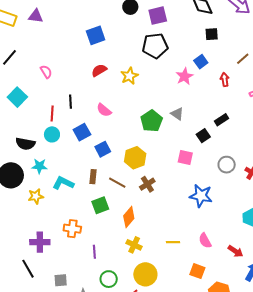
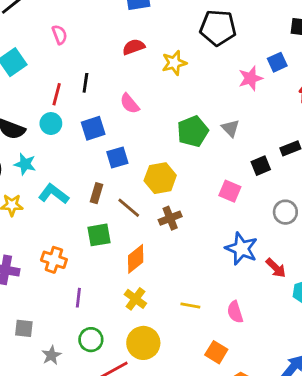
red arrow: (235, 251) -> (276, 268), moved

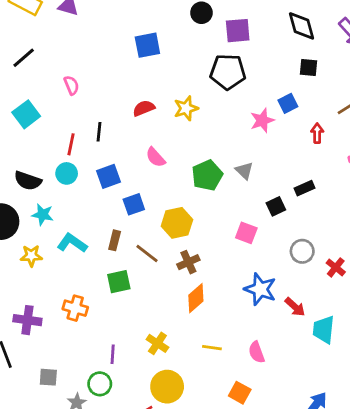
red semicircle: (134, 47) -> (144, 108), moved
pink semicircle: (130, 104) -> (156, 157), moved
orange diamond: (136, 259) -> (196, 298), moved
purple line: (78, 298) -> (113, 354), moved
green circle: (91, 340) -> (100, 384), moved

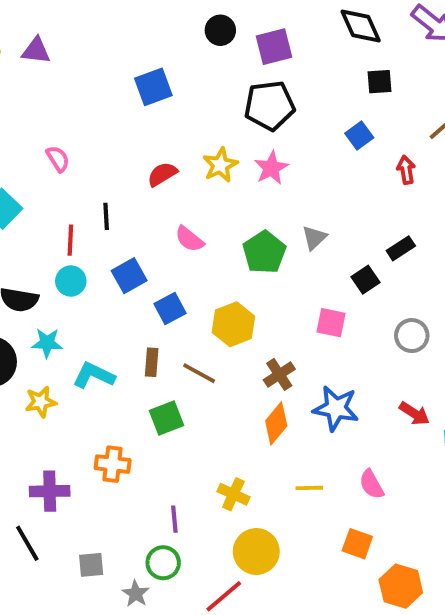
pink star: (262, 120) -> (271, 168), moved
gray triangle: (244, 171) -> (314, 238), turned 42
brown cross: (188, 262) -> (279, 374), moved
blue star: (260, 289) -> (336, 408), moved

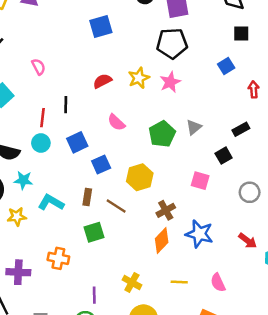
black rectangle: (401, 248) -> (241, 129), moved

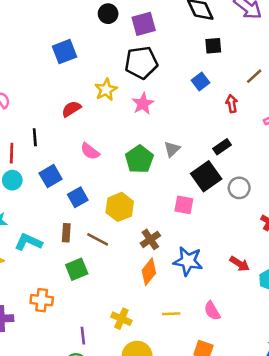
yellow star: (139, 78) -> (106, 90), moved
black square: (224, 156) -> (206, 176), size x1.6
gray circle: (250, 192) -> (239, 188), moved

